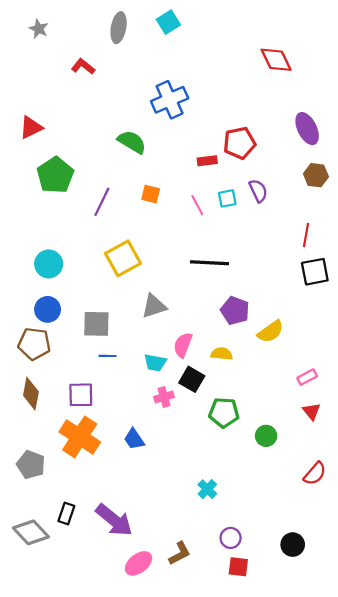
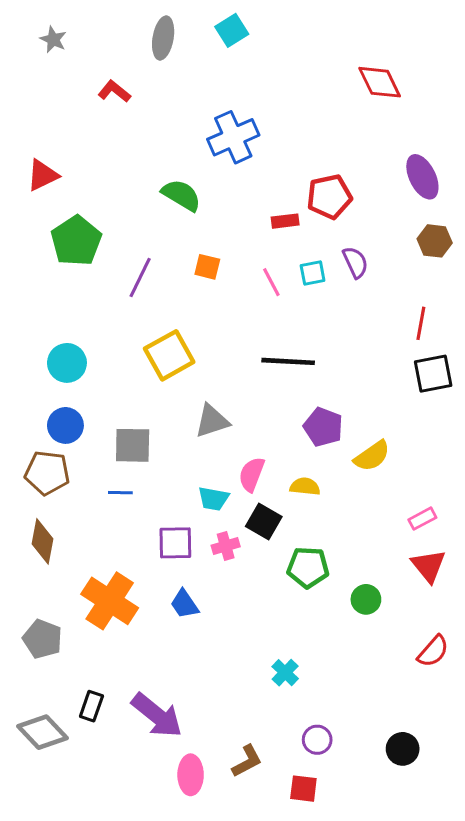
blue line: (107, 356) -> (120, 493), moved
purple square: (81, 395) -> (175, 543), moved
red triangle: (312, 411) -> (429, 566), size x1.4
pink ellipse: (138, 563) -> (191, 775), turned -52
red square: (238, 567) -> (303, 789), moved

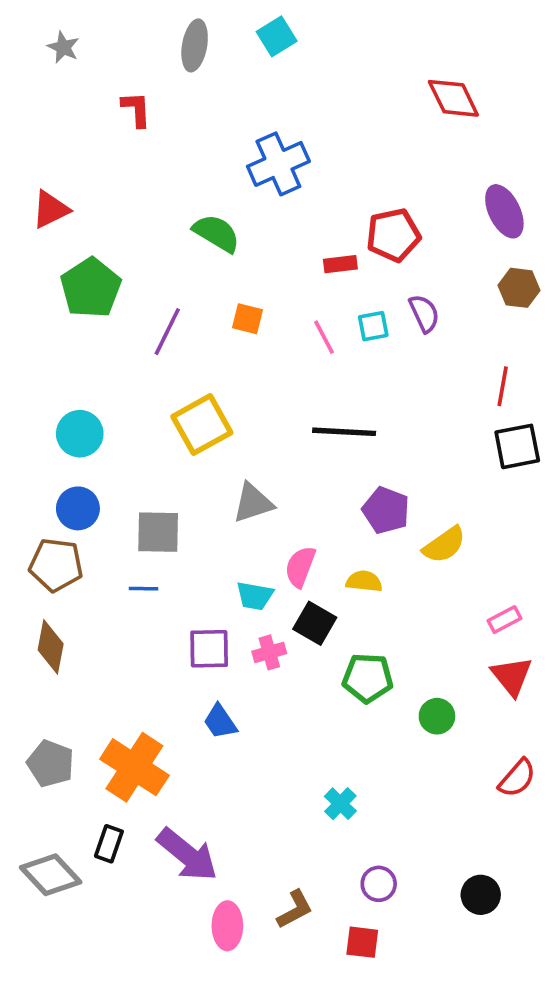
red L-shape: (114, 91) -> (136, 109), turned 48
orange cross: (110, 601) -> (134, 767), moved

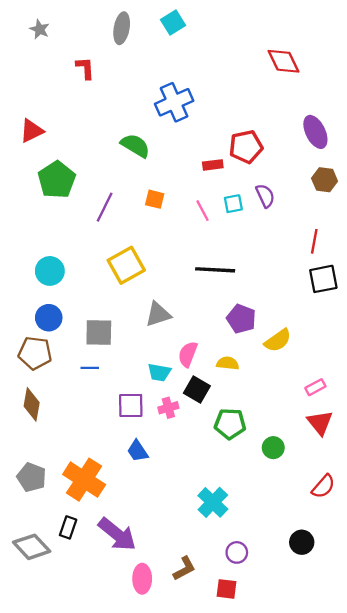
cyan cross: (340, 804) -> (213, 502), size x1.5
black circle: (481, 895) -> (302, 542), moved

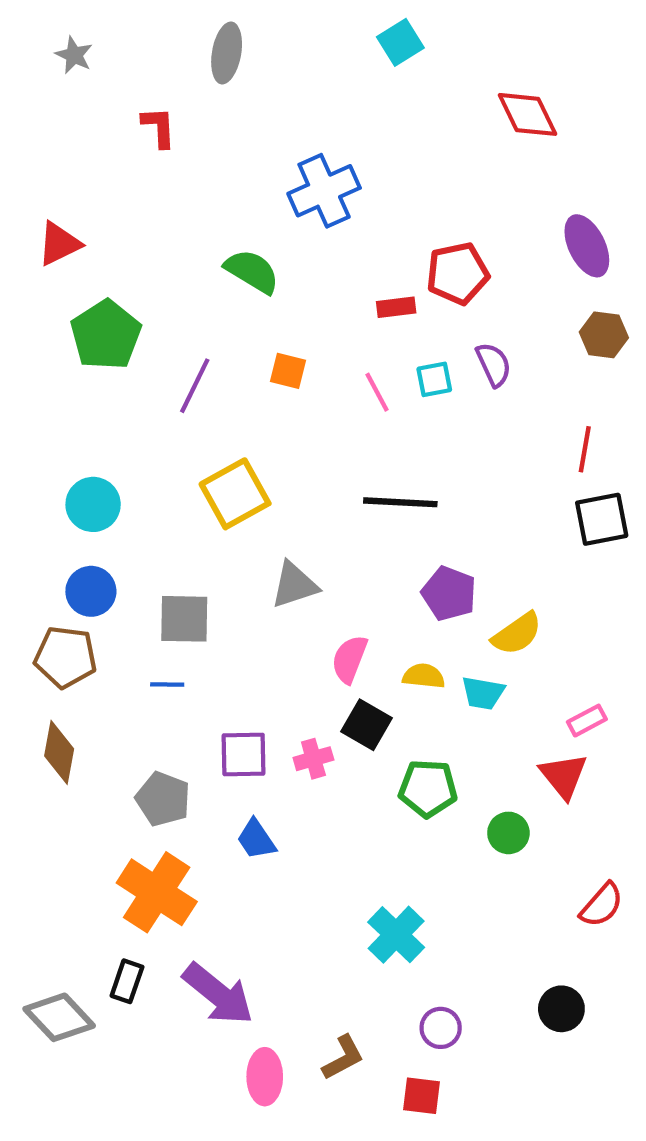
cyan square: (173, 22) -> (400, 42), moved
cyan trapezoid: (159, 372) -> (483, 693), moved
red triangle: (320, 423) -> (564, 776), moved
gray pentagon: (32, 477) -> (163, 799), moved

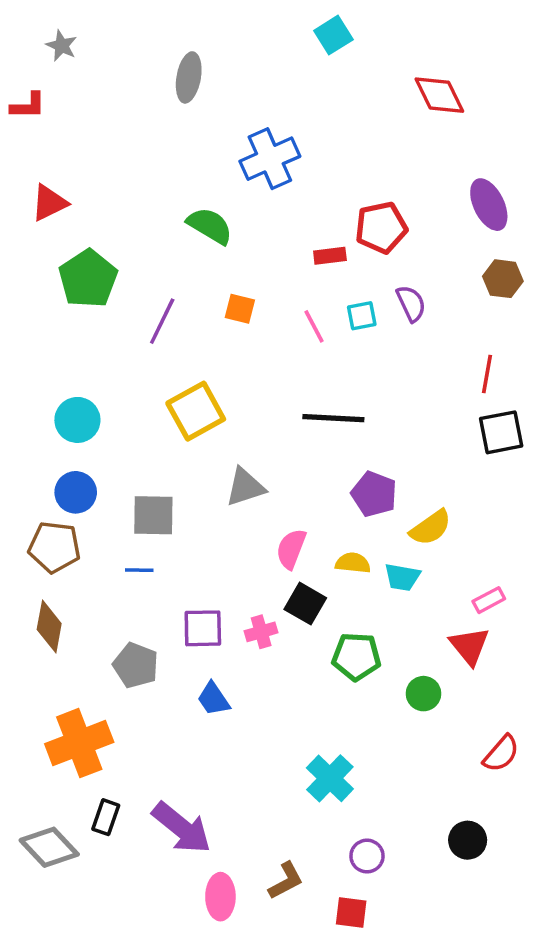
gray ellipse: (227, 53) -> (189, 77), moved
red L-shape: (159, 127) -> (28, 106), moved, turned 93
orange cross: (157, 892) -> (79, 743), moved, turned 36

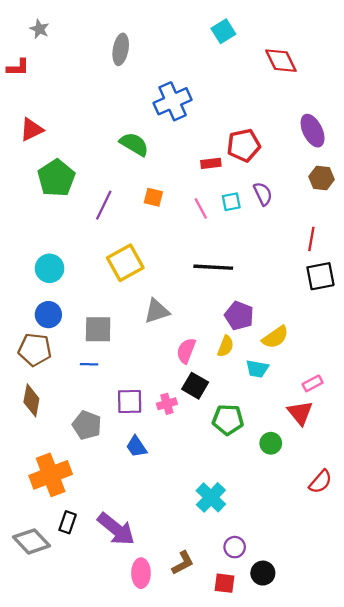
cyan square: (333, 35) -> (223, 31), moved
yellow semicircle: (353, 563) -> (226, 346), moved, turned 105
black circle: (468, 840) -> (263, 573), moved

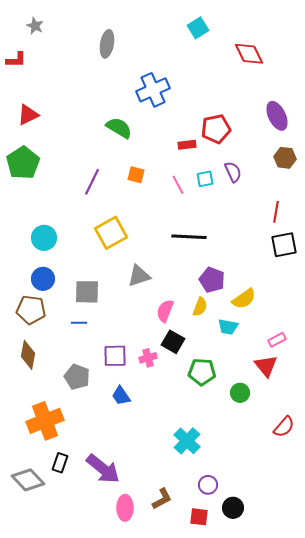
green pentagon: (56, 178) -> (23, 163), moved

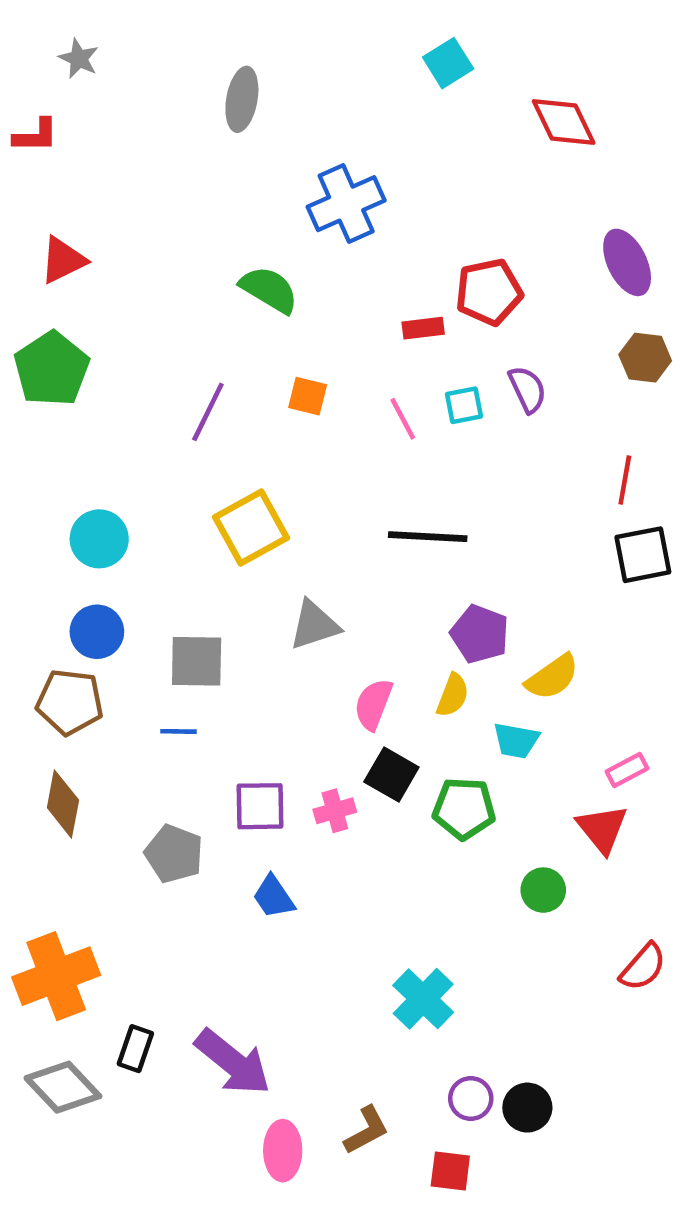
green pentagon: (202, 372) -> (464, 808), moved
orange cross: (45, 421) -> (56, 976), moved
black circle: (233, 508) -> (527, 1108), moved

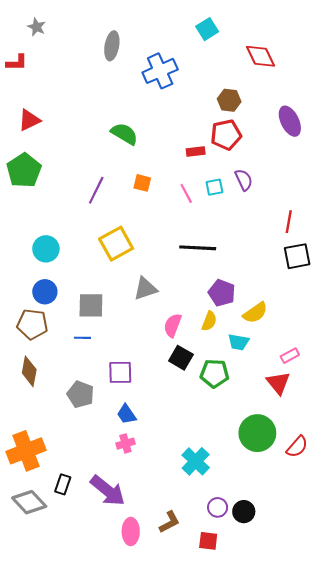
blue cross: (346, 204) -> (160, 71), moved
brown hexagon: (645, 358) -> (229, 100), moved
pink cross: (335, 811) -> (125, 444), moved
green circle: (543, 890) -> (257, 433), moved, size x1.8

